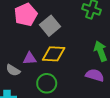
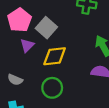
purple triangle: (30, 58) -> (27, 45), moved, turned -32

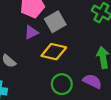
green circle: (52, 88) -> (62, 84), moved

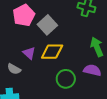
purple triangle: (31, 32) -> (29, 53), moved, turned -40

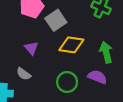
yellow diamond: (52, 52) -> (71, 45), moved
gray semicircle: (14, 69) -> (24, 74), moved

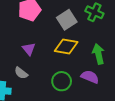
gray square: (56, 20) -> (67, 20), moved

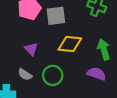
gray square: (67, 20) -> (56, 16), moved, turned 30
green circle: (62, 81) -> (53, 75), moved

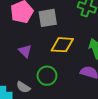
gray semicircle: (25, 74) -> (23, 87), moved

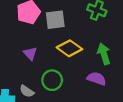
yellow diamond: (62, 45) -> (69, 48), turned 30

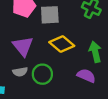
purple triangle: (30, 53) -> (23, 46), size x1.5
gray semicircle: (27, 91) -> (20, 72), moved, turned -48

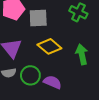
purple semicircle: (86, 76) -> (53, 82), moved

